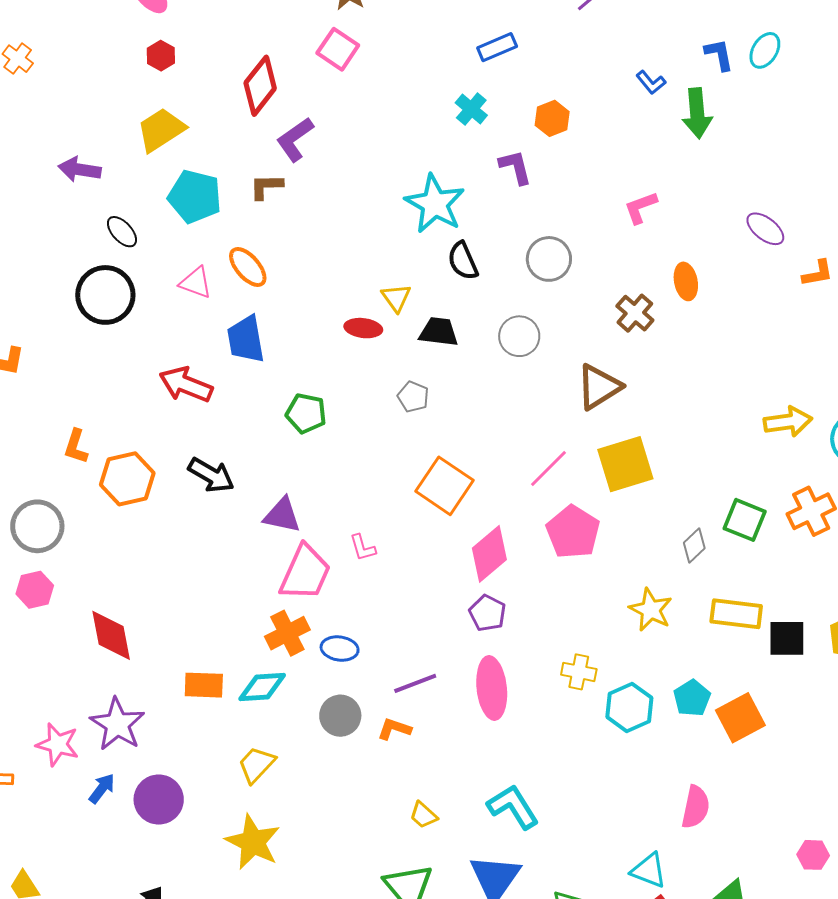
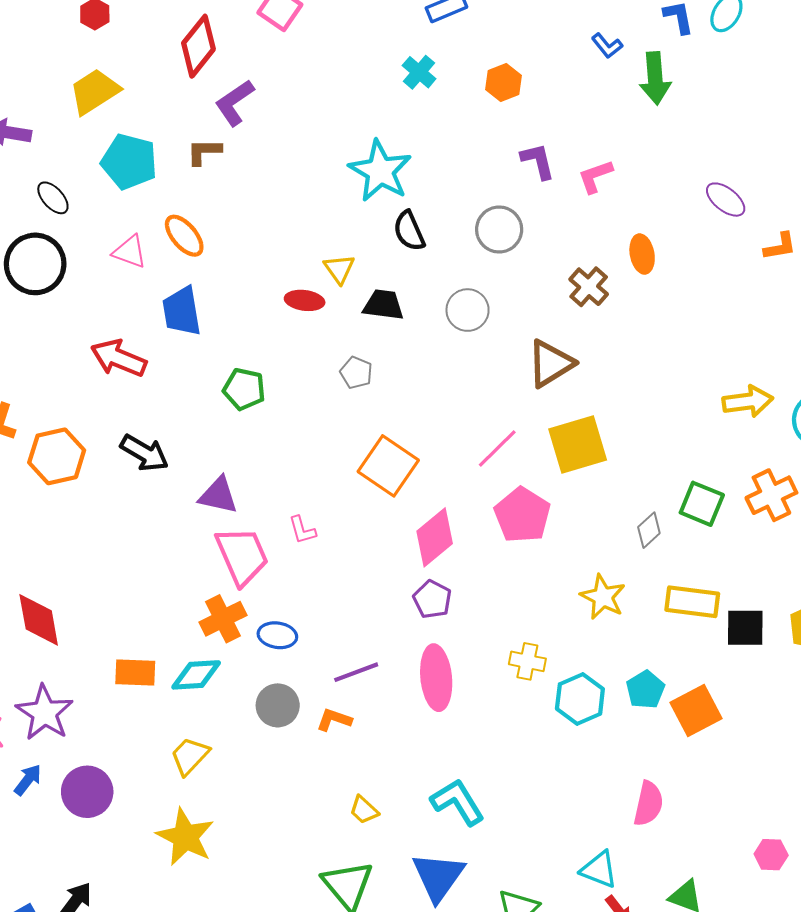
purple L-shape: (515, 167) -> (538, 161), moved
pink trapezoid: (305, 573) -> (242, 556), turned -48

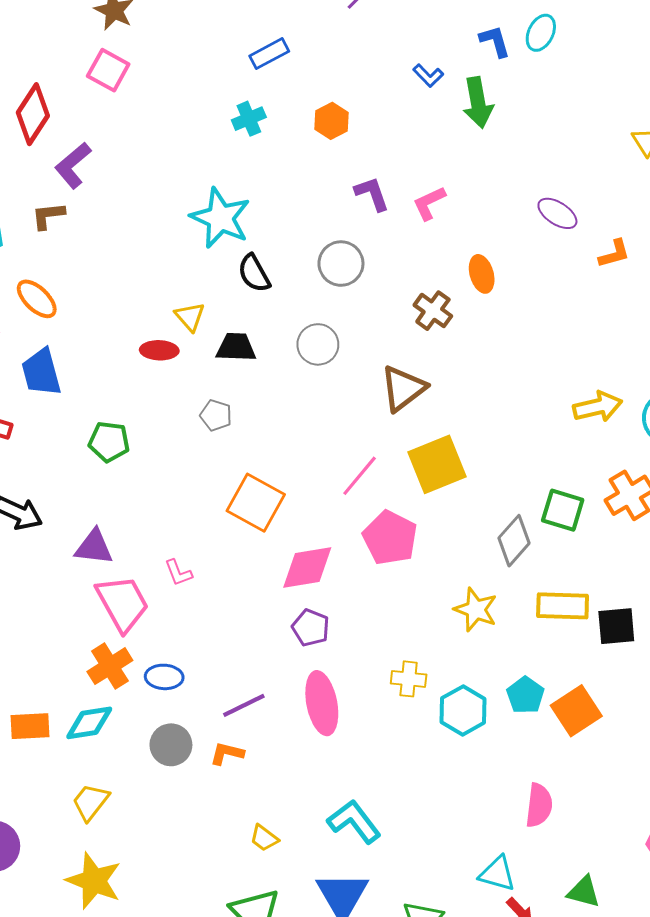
cyan cross: (419, 72) -> (249, 119), turned 32
gray diamond: (649, 530) -> (514, 541), size x1.4
pink diamond: (435, 537) -> (307, 568), turned 36

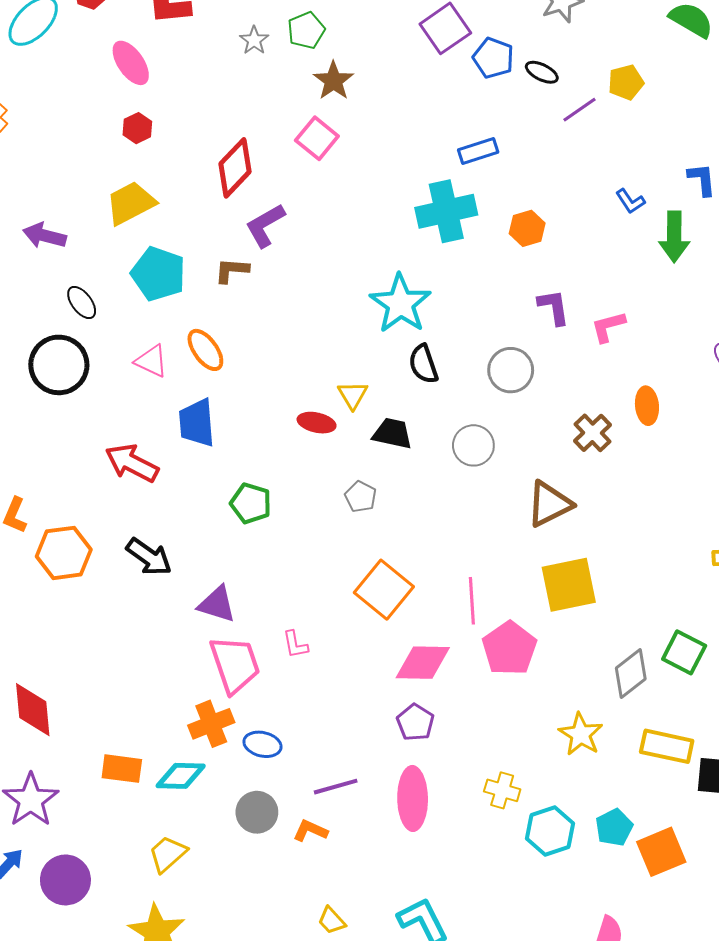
cyan cross: (249, 119) -> (446, 211), size x1.8
pink line: (360, 476) -> (472, 601), moved, turned -54

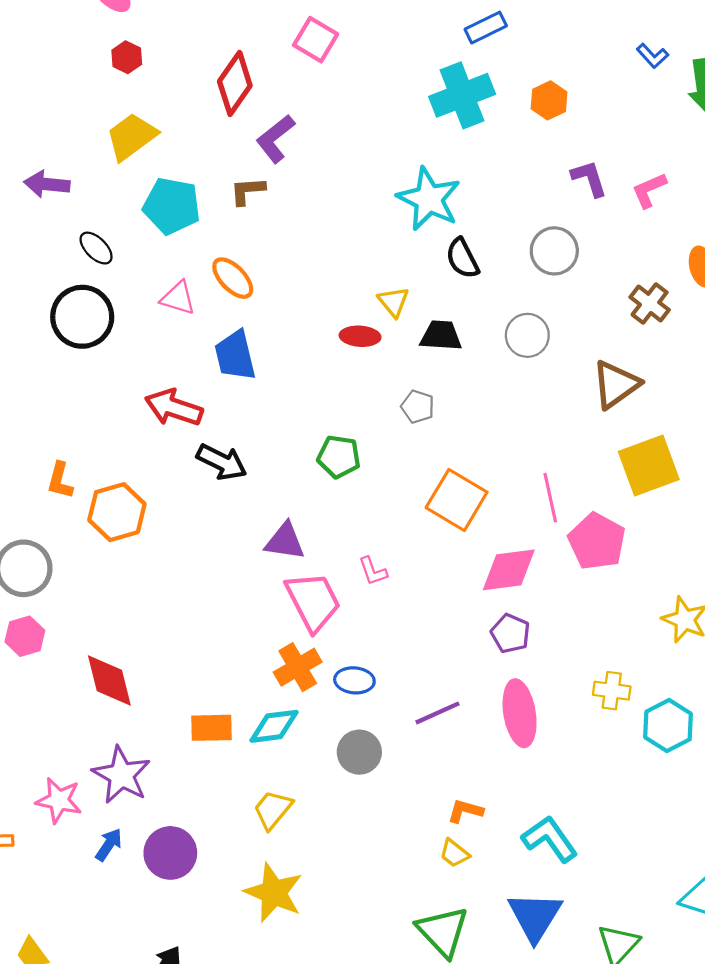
green pentagon: (251, 503) -> (339, 457), moved
black arrow: (149, 557) -> (222, 462), moved
orange L-shape: (310, 831) -> (465, 811), moved

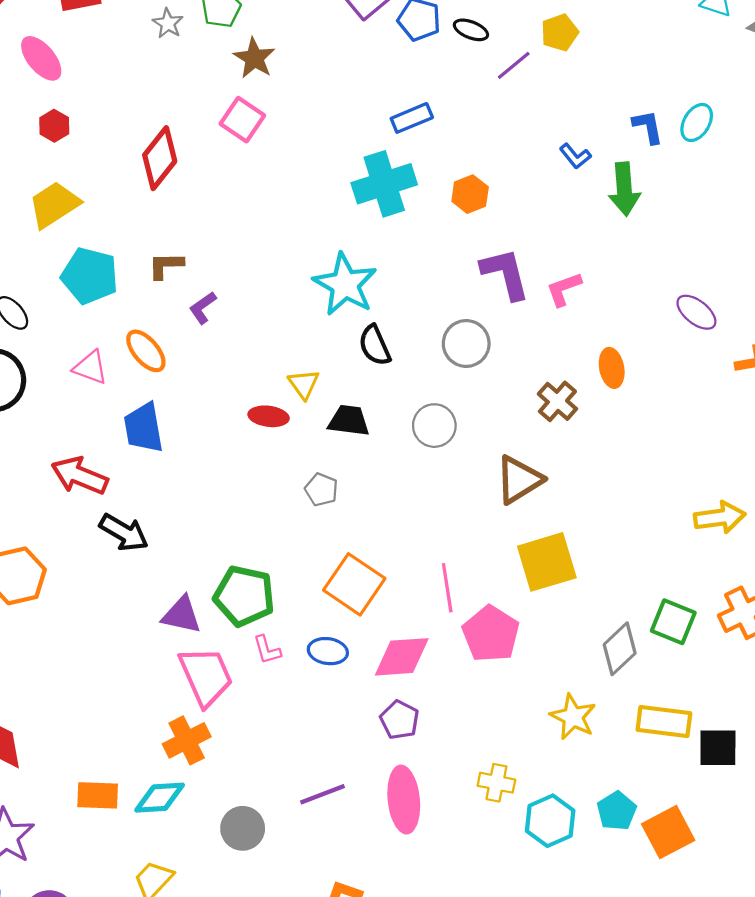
purple L-shape: (275, 139) -> (203, 308), moved, size x0.7
purple L-shape: (589, 178) -> (505, 274), size x1.4
green pentagon: (339, 457) -> (244, 596), moved, size x1.4
blue ellipse: (354, 680) -> (328, 651), moved

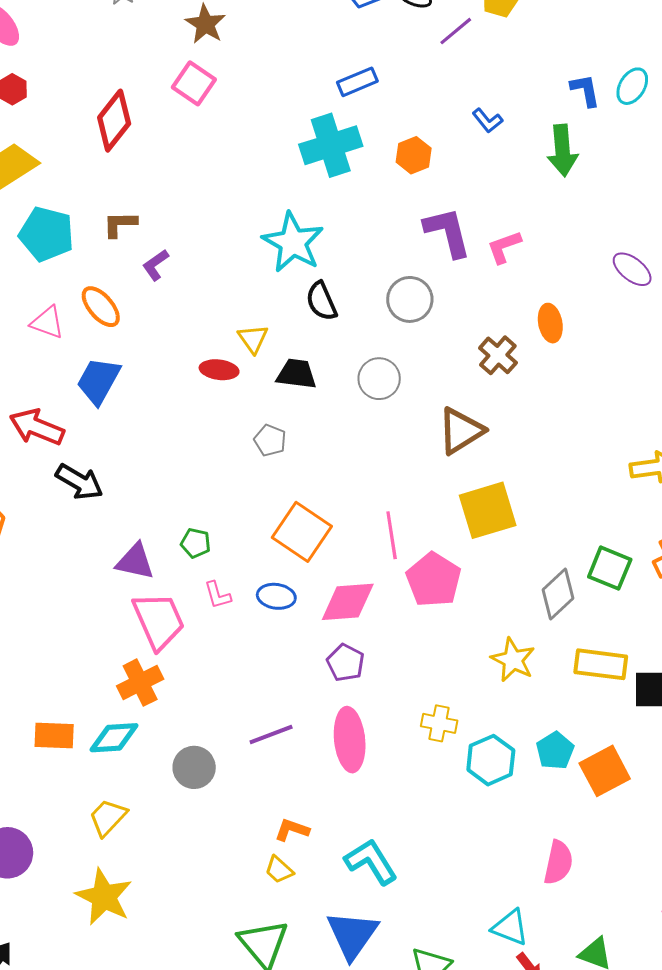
blue L-shape: (575, 156) -> (487, 120), moved
blue trapezoid: (144, 428) -> (98, 381), turned 39
green pentagon: (244, 596) -> (196, 543), size x0.5

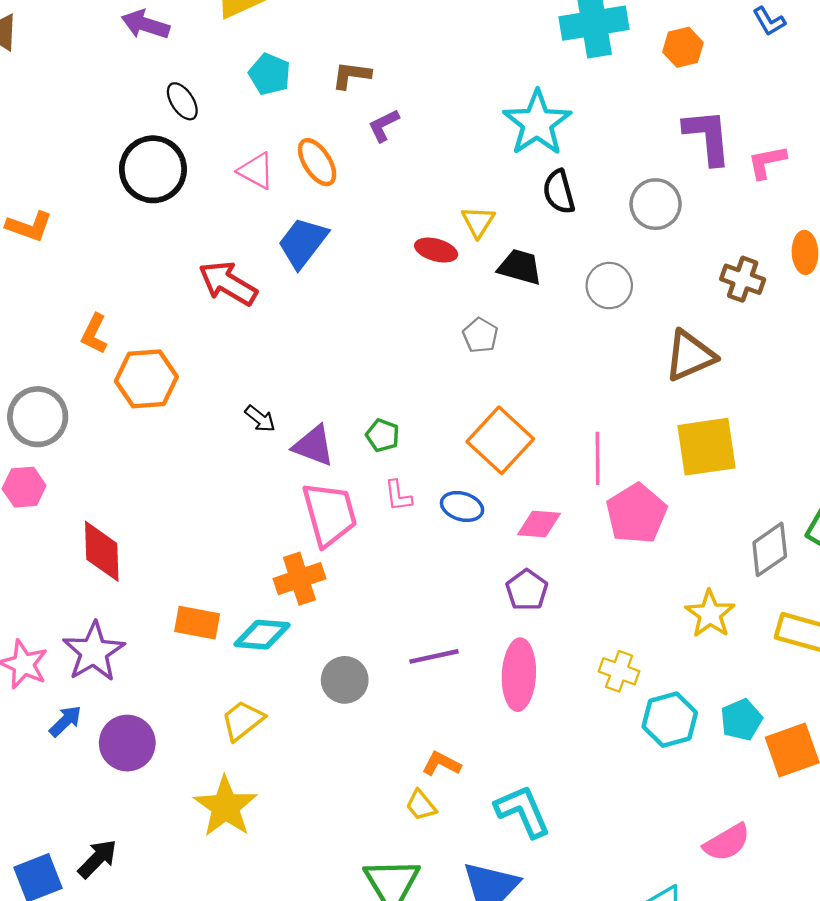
cyan pentagon: (47, 234) -> (270, 74), size x0.7
brown cross: (498, 355) -> (743, 279), turned -30
black arrow: (79, 482) -> (260, 419), moved, size x0.6
pink diamond: (348, 602) -> (539, 524), size x0.7
pink semicircle: (558, 863) -> (727, 842), turned 39

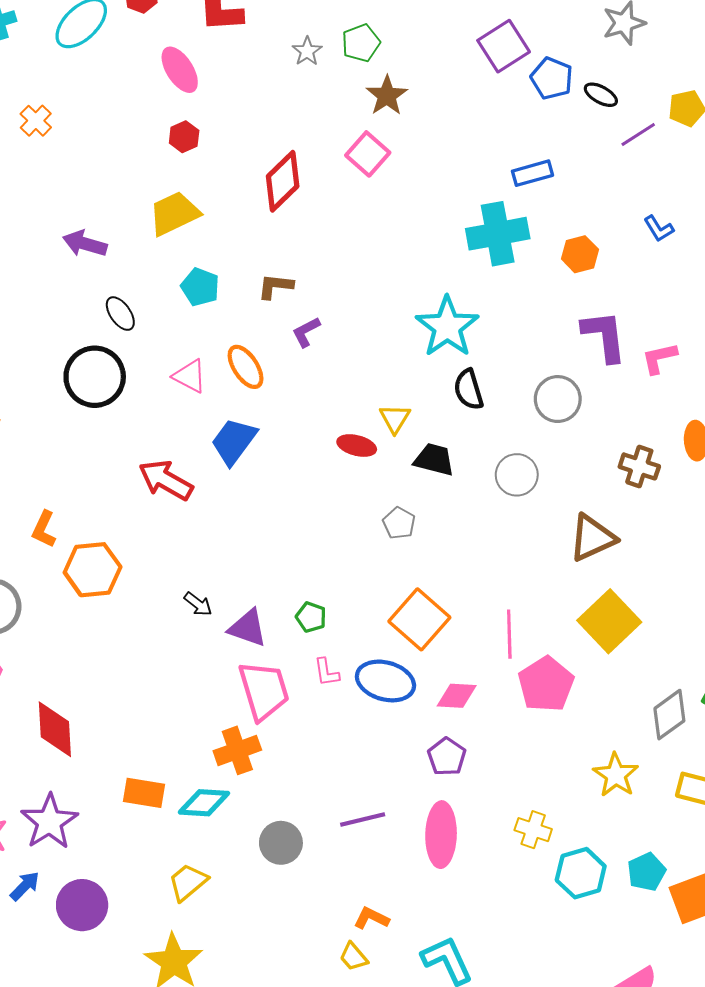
yellow square: (706, 447) -> (609, 621), turned -34
blue ellipse: (462, 506) -> (385, 681), size x1.5

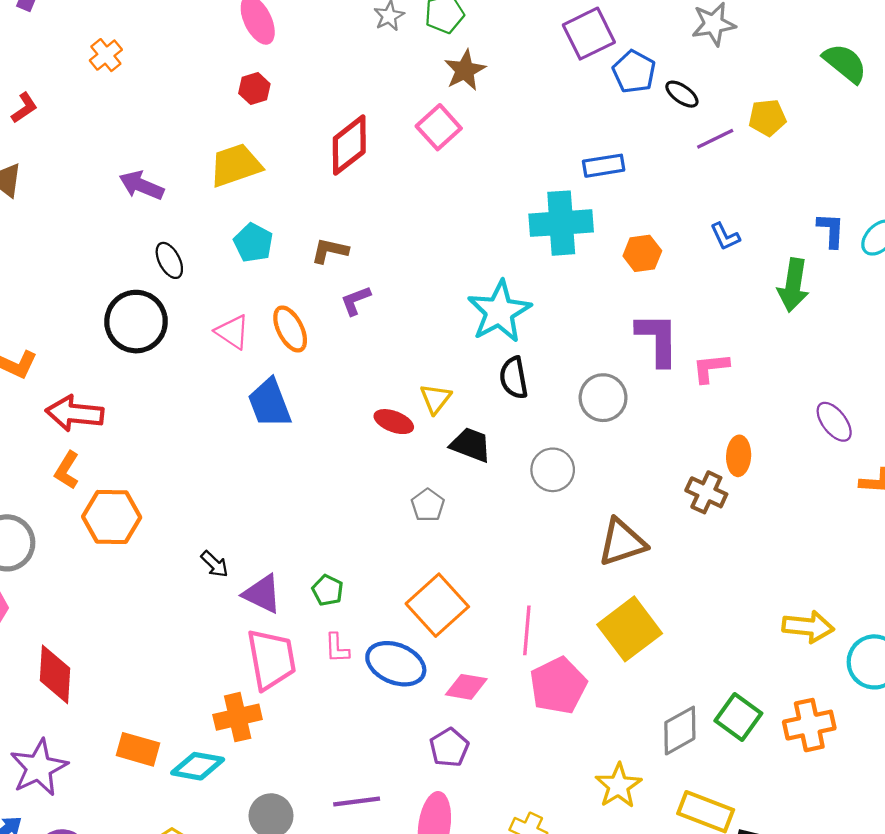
blue trapezoid: (234, 441) -> (270, 403), turned -64
brown cross: (639, 466) -> (706, 492), moved
red arrow: (166, 480) -> (75, 413), moved, turned -30

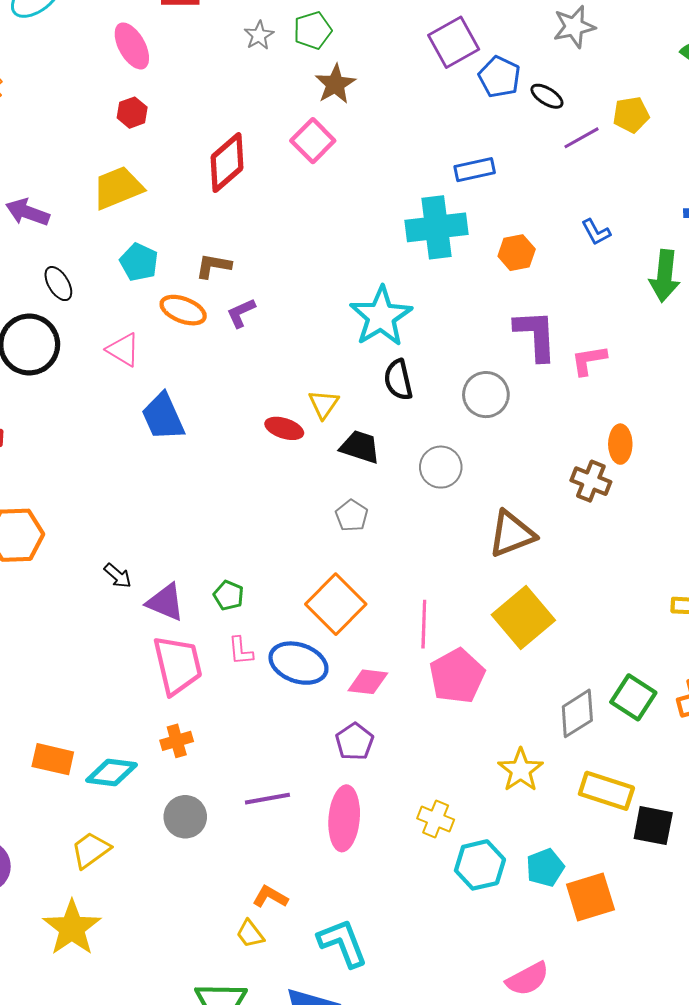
orange ellipse: (290, 329) -> (183, 310), moved, turned -39
gray pentagon: (428, 505) -> (352, 516), moved
orange cross: (238, 717) -> (177, 741), moved, size x0.7

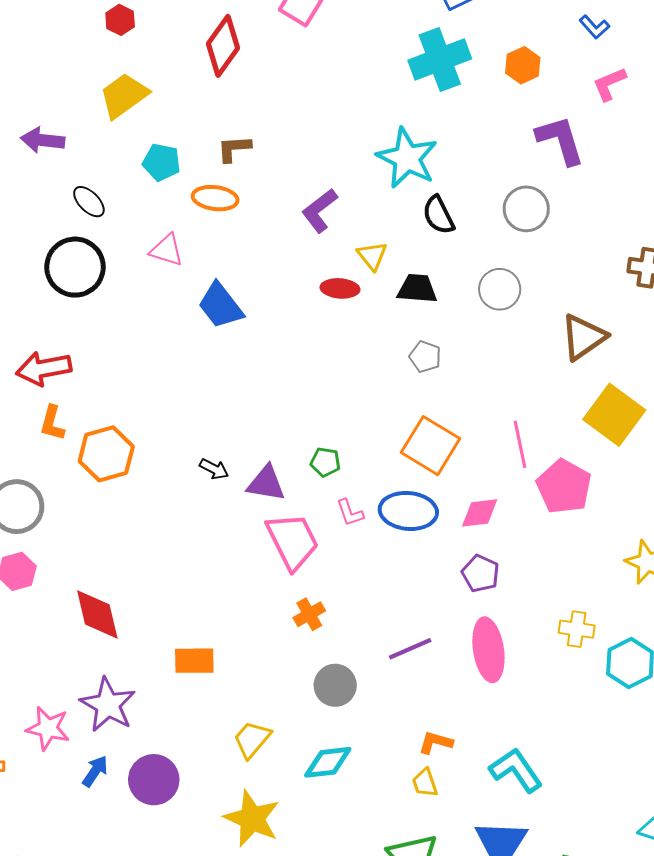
purple L-shape: (241, 313) -> (320, 211), moved, size x1.4
pink L-shape: (589, 360) -> (609, 84), moved
cyan diamond: (112, 773) -> (328, 762), moved
yellow trapezoid: (250, 934) -> (425, 783), turned 32

